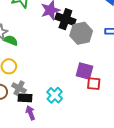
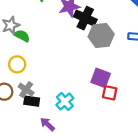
purple arrow: (30, 113) -> (47, 124), moved, turned -32

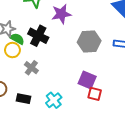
black cross: (85, 18) -> (38, 36), moved
yellow circle: (17, 64) -> (12, 50), moved
gray cross: (26, 90) -> (31, 68), moved

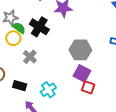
gray hexagon: (89, 41) -> (80, 50), moved

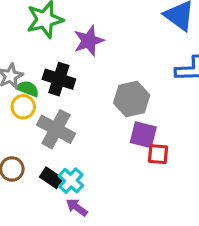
gray cross: (30, 57) -> (56, 129), size x1.6
black rectangle: (20, 86) -> (51, 178), turned 32
cyan cross: (48, 90) -> (71, 181), moved

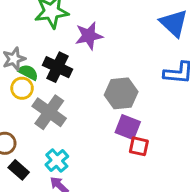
black rectangle: (51, 178) -> (19, 170), moved

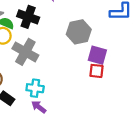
purple square: (128, 127) -> (97, 55), moved
cyan cross: (57, 161) -> (35, 88), turned -36

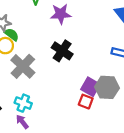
black cross: (28, 17) -> (62, 51), moved
gray hexagon: (79, 32) -> (107, 87), moved

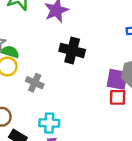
gray cross: (23, 66) -> (35, 83), size x0.6

